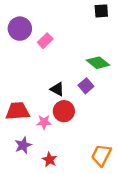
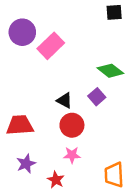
pink rectangle: (45, 41) -> (51, 46), size x1.5
pink star: (44, 122) -> (72, 155), moved
orange trapezoid: (101, 155) -> (114, 175), turned -30

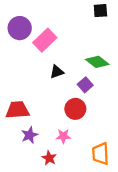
black triangle: (64, 100) -> (57, 72), moved, turned -48
red circle: (72, 125) -> (75, 109), moved
purple star: (26, 164) -> (29, 135), moved

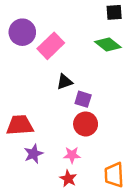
green diamond: (97, 62) -> (108, 45), moved
purple square: (85, 85) -> (83, 99), moved, turned -32
red star: (49, 158) -> (68, 179), moved

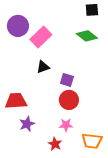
black triangle: (64, 82) -> (43, 67), moved
pink star: (72, 155) -> (66, 125), moved
orange trapezoid: (114, 175) -> (92, 141), turned -80

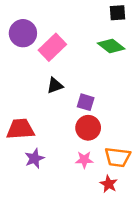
orange trapezoid: (92, 141) -> (118, 157), moved
red star: (55, 144) -> (109, 184), moved

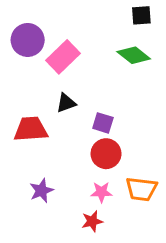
red trapezoid: (20, 129) -> (31, 129), moved
red star: (109, 184) -> (92, 221), moved, turned 30

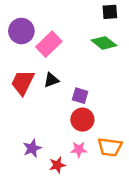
red trapezoid: (31, 129) -> (23, 82), moved, turned -60
red star: (92, 221) -> (57, 165), moved

